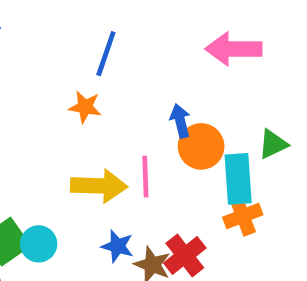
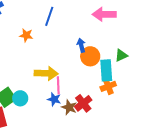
orange star: (85, 107) -> (26, 35), moved
pink line: (145, 177) -> (58, 85), moved

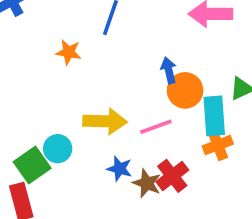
pink line: (58, 85) -> (156, 127), moved, turned 72
cyan circle: (20, 98) -> (58, 149), moved

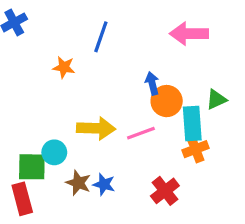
green square: (32, 165) -> (32, 167), turned 36
blue star: (120, 169) -> (104, 184), moved
red cross: (172, 176) -> (165, 191), moved
brown star: (147, 183) -> (78, 183), moved

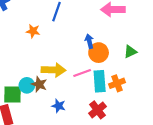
cyan rectangle: (192, 123) -> (100, 81), moved
brown star: (78, 183) -> (39, 84), moved

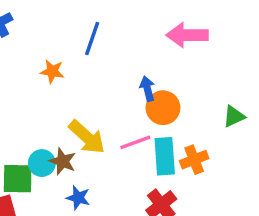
green triangle: (130, 52) -> (234, 116), moved
yellow arrow: (53, 70) -> (87, 137), turned 40
blue star: (59, 106) -> (78, 198), moved

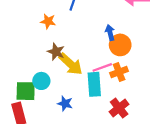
cyan rectangle: (165, 156) -> (94, 84), moved
orange cross: (194, 160) -> (119, 72), moved
brown star: (63, 161) -> (56, 52), moved

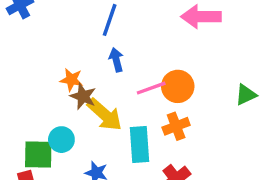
orange star: (48, 21) -> (71, 80), moved
blue arrow: (110, 33) -> (116, 60), moved
pink line: (102, 67) -> (151, 88), moved

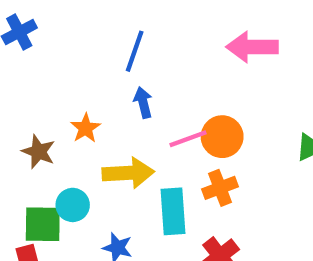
orange star: (71, 80) -> (85, 128), turned 30
brown star: (83, 96) -> (39, 152), moved
yellow arrow: (105, 115) -> (128, 173), turned -45

